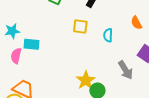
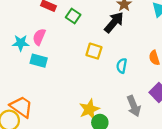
pink semicircle: (16, 56) -> (39, 37), moved

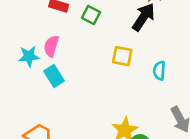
cyan rectangle: (39, 61) -> (54, 76), turned 49

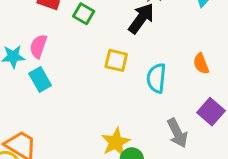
cyan semicircle: (159, 71) -> (156, 78), size x1.4

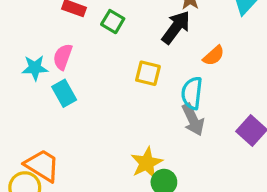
orange semicircle: (201, 64) -> (214, 56), moved, turned -110
gray arrow: (177, 133) -> (193, 120), moved

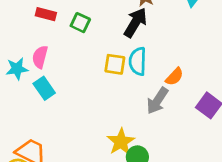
orange semicircle: (214, 56) -> (174, 77), moved
cyan semicircle: (192, 93) -> (138, 61), moved
gray arrow: (193, 120) -> (157, 101), turned 64

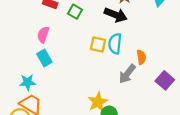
black arrow: (135, 22) -> (116, 15), turned 75
cyan star: (17, 69) -> (28, 82), moved
orange semicircle: (174, 77) -> (141, 57), turned -56

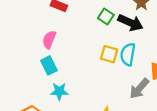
green square: (75, 12) -> (106, 17), moved
cyan star: (28, 82) -> (59, 91), moved

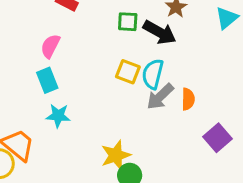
green square: (106, 17) -> (128, 22), turned -35
gray arrow: (139, 89) -> (160, 97), moved

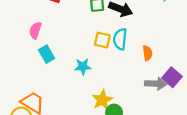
pink semicircle: (50, 46) -> (35, 30), moved
gray arrow: (160, 97) -> (156, 84), moved, turned -125
cyan star: (58, 116) -> (83, 67), moved

